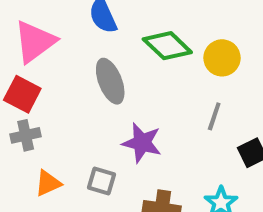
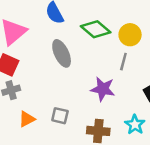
gray line: (214, 116) -> (123, 62), moved
purple star: (142, 143) -> (103, 89), moved

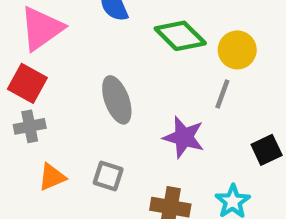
gray ellipse: (62, 53) -> (117, 100), moved

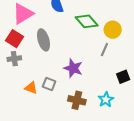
gray ellipse: (117, 100) -> (44, 40), moved
purple star: (184, 137) -> (73, 68), moved
orange triangle: (52, 177) -> (31, 88), moved, turned 40

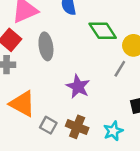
gray square: (49, 84) -> (48, 125), moved
orange triangle: (31, 88) -> (22, 104), size x1.6

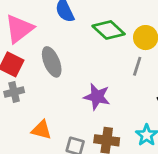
orange triangle: (22, 104) -> (41, 130), size x0.7

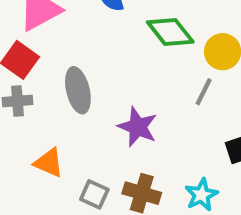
gray ellipse: (52, 62) -> (78, 90), moved

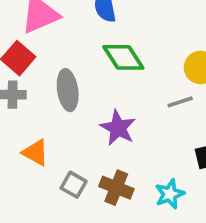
green diamond: (170, 32) -> (123, 57), moved
gray line: (204, 92) -> (180, 102), turned 40

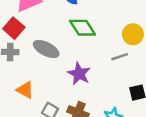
gray ellipse: (68, 90) -> (46, 49), turned -55

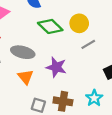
yellow circle: (133, 34) -> (79, 23), moved
orange triangle: (25, 90) -> (26, 77), moved, turned 35

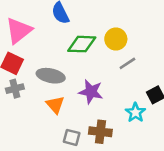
green diamond: (50, 26) -> (82, 44), turned -40
cyan star: (94, 98) -> (135, 112), moved

